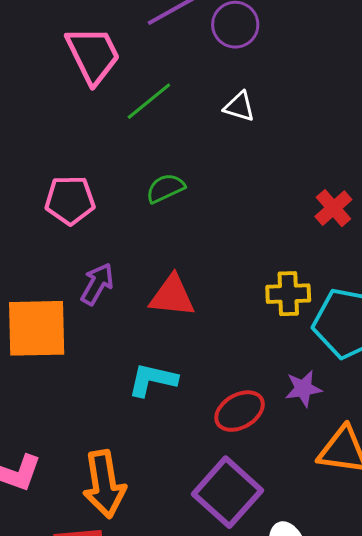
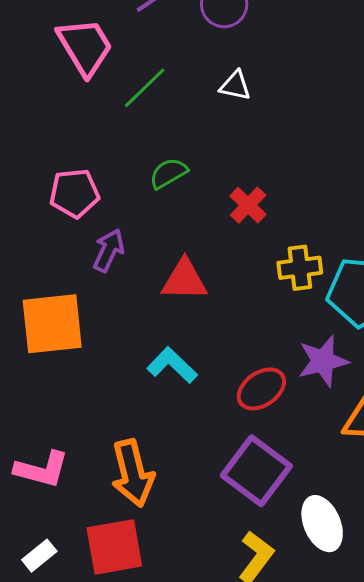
red cross: (333, 208) -> (248, 205), moved
purple arrow: (97, 284) -> (109, 250), moved
cyan L-shape: (153, 380) -> (172, 365), turned 36
purple star: (303, 389) -> (323, 361), size x1.4

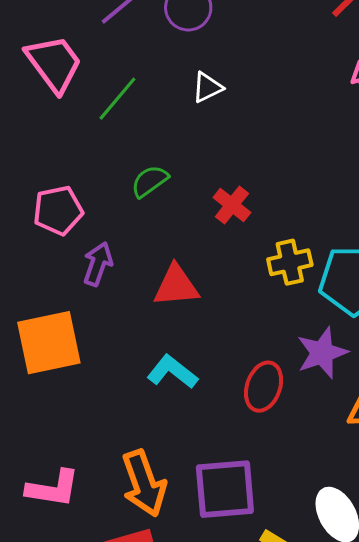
white triangle: (235, 86) -> (207, 87), turned -32
red ellipse: (261, 389) -> (264, 387), turned -30
purple square: (256, 471) -> (225, 489), moved, turned -36

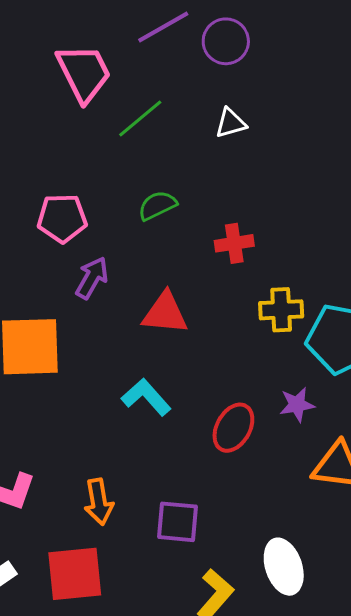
red cross: (232, 205) -> (234, 243), turned 33
purple star: (322, 353) -> (297, 405), size x0.7
orange arrow: (144, 483) -> (99, 502), size x0.7
purple square: (225, 489) -> (178, 522), size x0.7

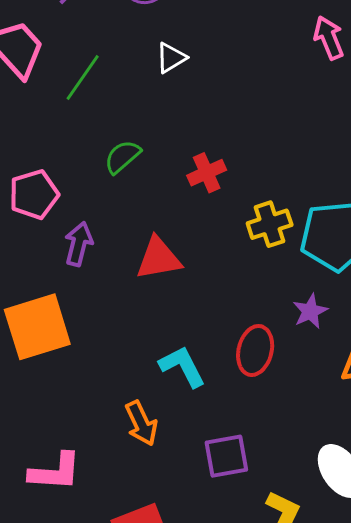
cyan L-shape: (146, 397) -> (182, 366), moved, turned 30
orange arrow: (99, 502) -> (141, 423), moved

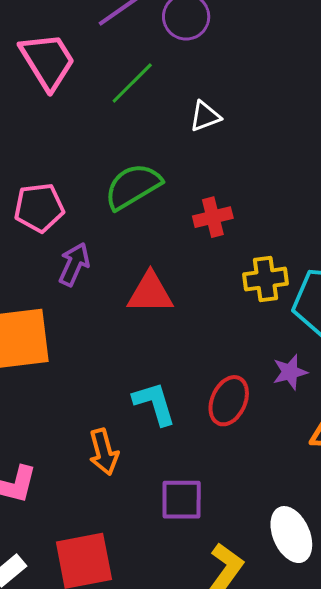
white triangle: (171, 58) -> (205, 116), moved
green line: (83, 78) -> (132, 83), moved
green semicircle: (122, 157) -> (133, 186), size x1.5

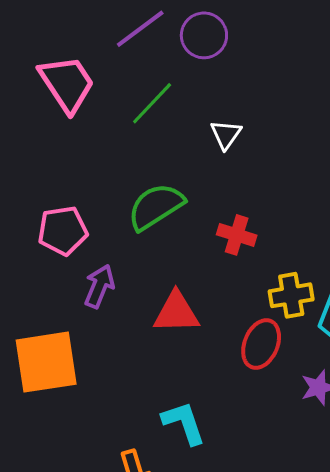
white triangle: (205, 116) -> (226, 134), turned -32
red cross: (213, 217) -> (237, 235), turned 33
red ellipse: (229, 401) -> (261, 344), moved

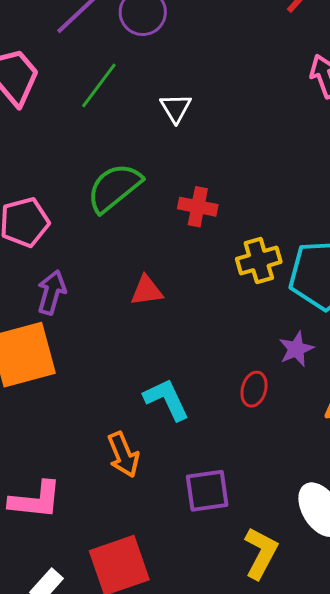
purple arrow: (99, 286) -> (52, 292), moved
red triangle: (176, 312) -> (147, 291), size x0.7
red ellipse: (261, 344) -> (254, 389), moved, size x0.7

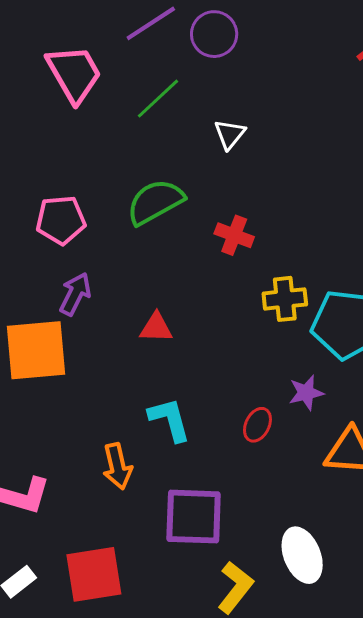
red triangle: (147, 291) -> (156, 328), moved
purple square: (207, 491) -> (194, 517), size x1.4

